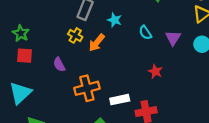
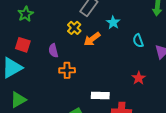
red square: (24, 56) -> (23, 45), moved
orange cross: (87, 88) -> (67, 70), moved, size x0.7

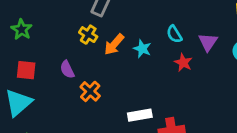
cyan star: (113, 23) -> (142, 49), moved
orange cross: (67, 70) -> (90, 91), turned -35
red star: (139, 78) -> (183, 63), moved

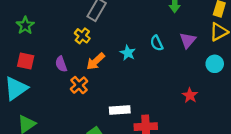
purple triangle: (208, 42) -> (188, 40), moved
orange arrow: (114, 44) -> (96, 61), moved
red star: (183, 63) -> (190, 95), moved

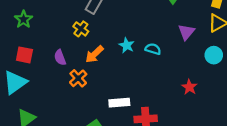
cyan semicircle: (157, 43) -> (153, 49), moved, turned 133

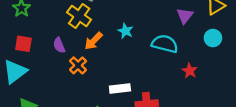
yellow cross: (81, 29) -> (79, 16), size x1.5
cyan semicircle: (153, 49) -> (165, 44), moved, size x1.6

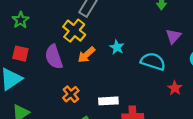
purple semicircle: (59, 45) -> (54, 57), size x1.6
orange cross: (78, 65) -> (71, 94), moved

